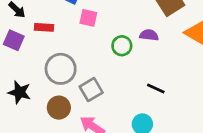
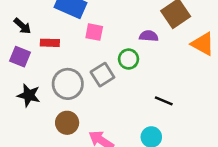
purple semicircle: (149, 35) -> (149, 36), moved
gray square: (91, 90) -> (102, 75), moved
black star: (19, 92) -> (29, 95), moved

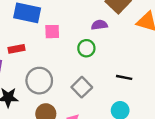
gray square: (102, 75) -> (82, 87), moved

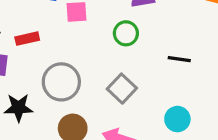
black line: (124, 77) -> (179, 59), moved

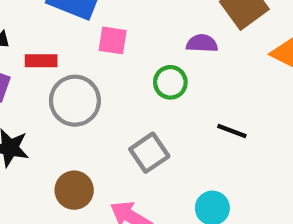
gray circle: (61, 82) -> (75, 101), moved

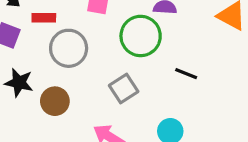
green circle: (170, 82) -> (141, 36), size x1.6
brown circle: (74, 190) -> (55, 101), moved

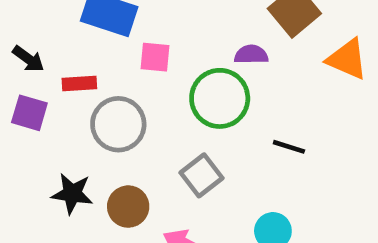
black star: (19, 83) -> (72, 194), moved
brown circle: (55, 101) -> (128, 207), moved

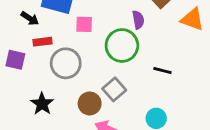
purple semicircle: (251, 55) -> (138, 20), turned 84
black arrow: (28, 59) -> (30, 18), moved
black star: (72, 194) -> (42, 104), turned 30
brown circle: (128, 207) -> (90, 103), moved

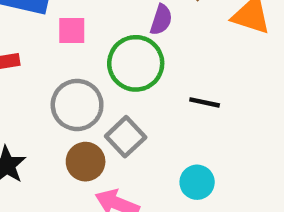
purple semicircle: (138, 20) -> (161, 20), turned 30
gray circle: (66, 63) -> (77, 105), moved

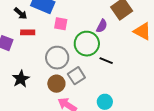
black line: (205, 102) -> (106, 61), moved

